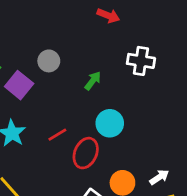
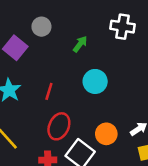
red line: (57, 135) -> (49, 91), turned -42
red ellipse: (86, 153) -> (59, 126), moved

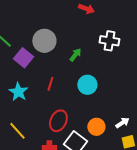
gray circle: (41, 27) -> (44, 41), size x1.5
red line: (49, 91) -> (50, 84), moved

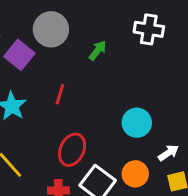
cyan circle: (87, 85) -> (137, 123), moved
orange circle: (96, 127) -> (135, 174), moved

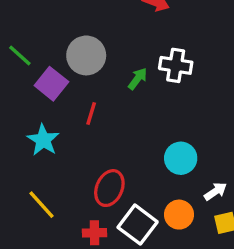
white cross: (149, 29) -> (176, 65), moved
red line: (60, 94) -> (91, 113), moved

